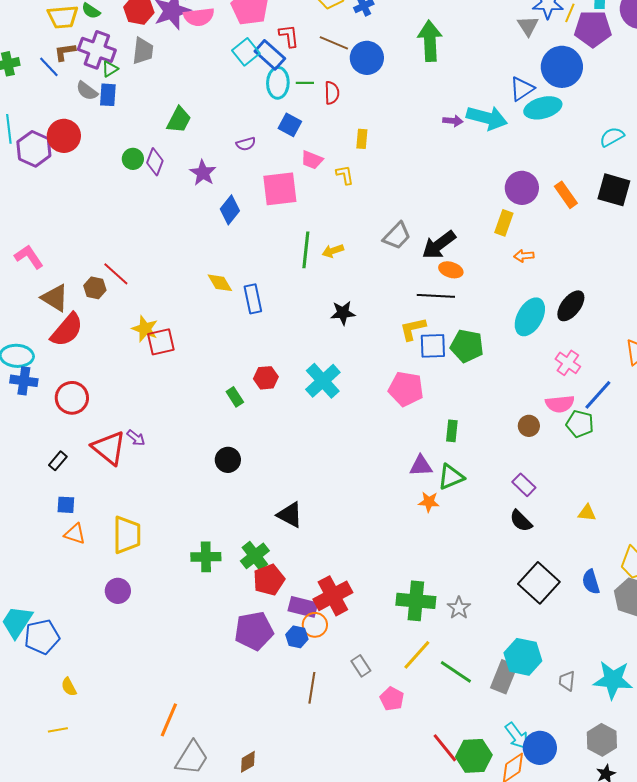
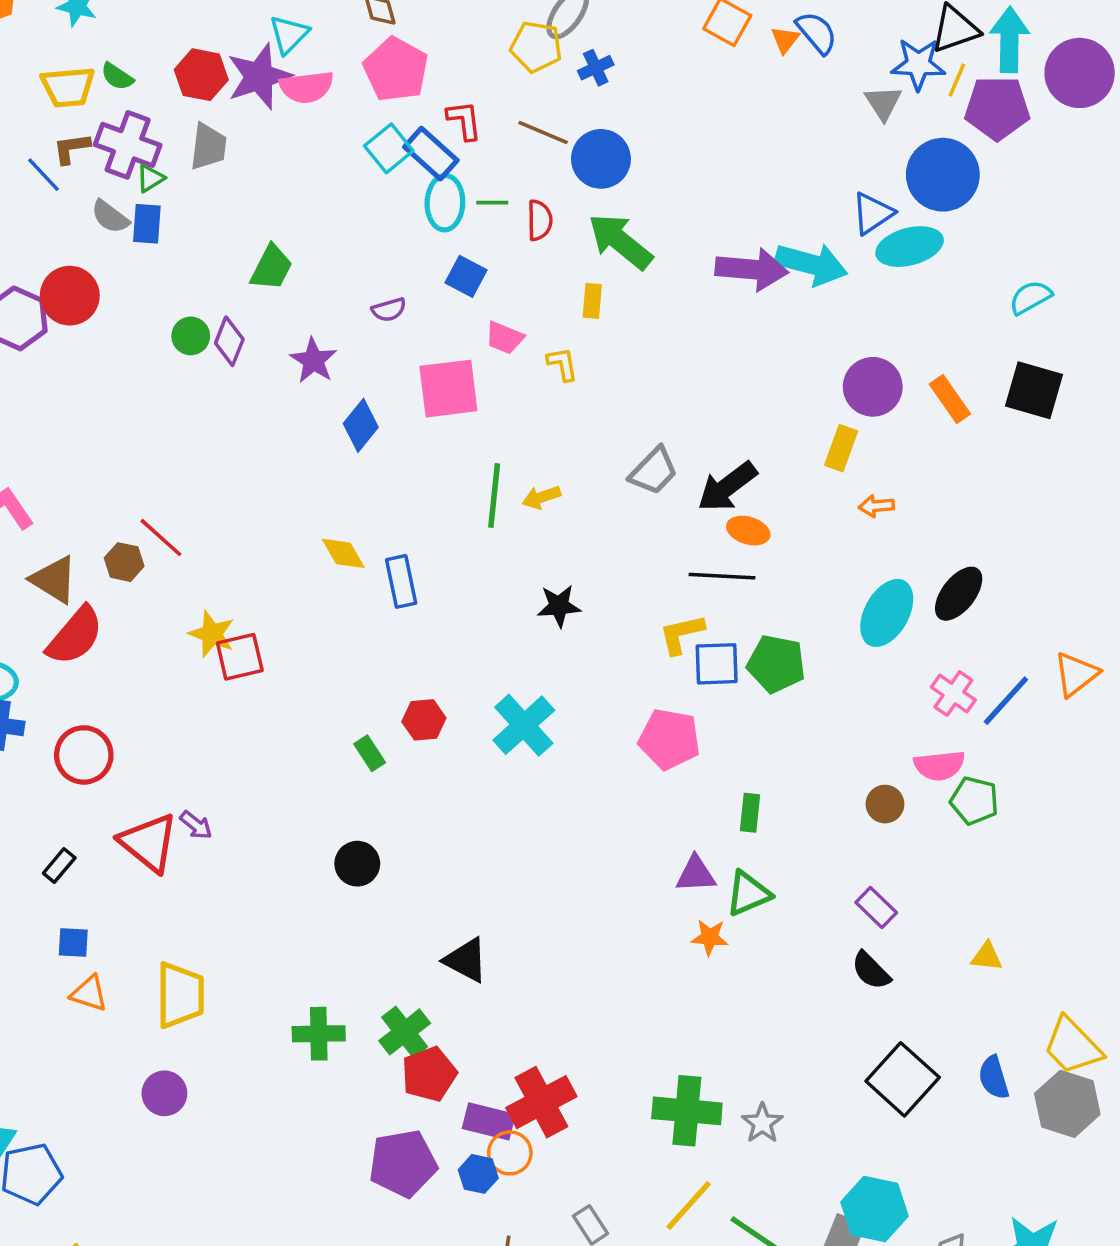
green arrow: (430, 41) -> (620, 241), moved, turned -48
purple arrow: (453, 121) -> (752, 269), size x2.0
blue line: (598, 395) -> (1006, 701), moved

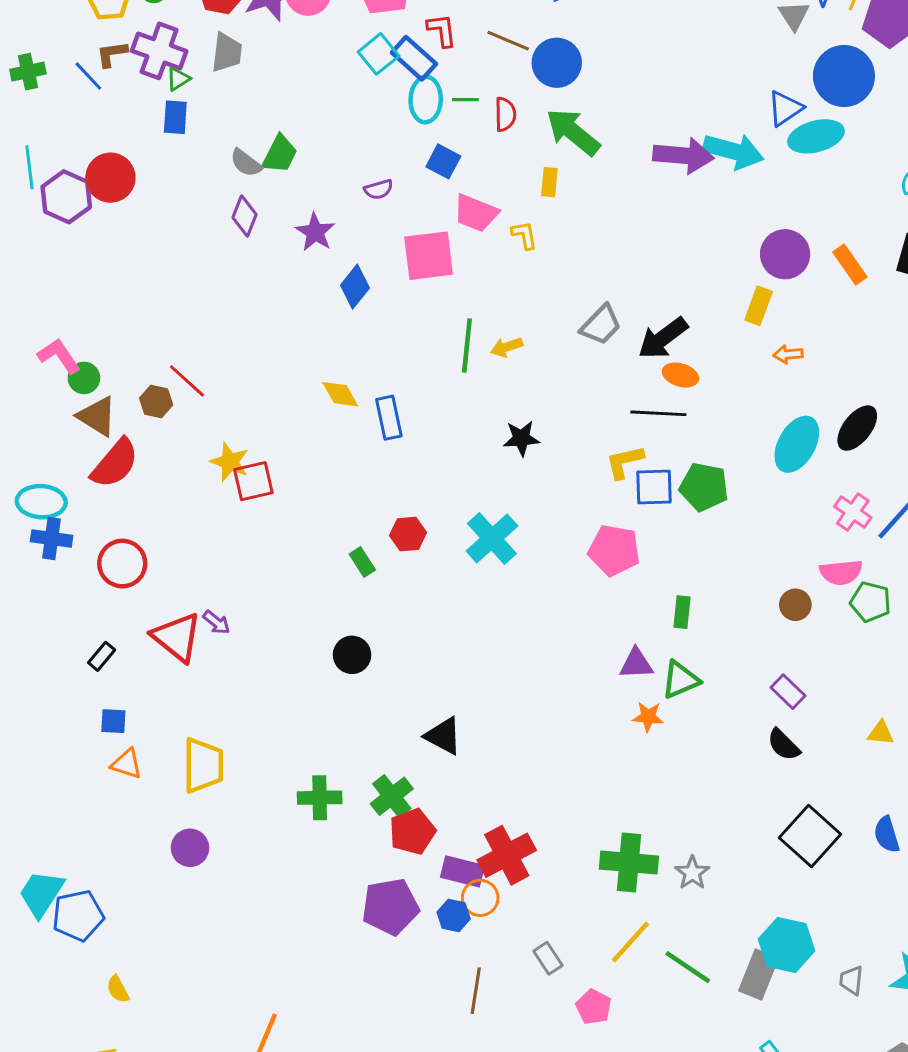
gray semicircle: (110, 217) -> (246, 163), moved
green circle: (191, 336) -> (84, 378), moved
pink trapezoid: (505, 338) -> (476, 213), size x1.4

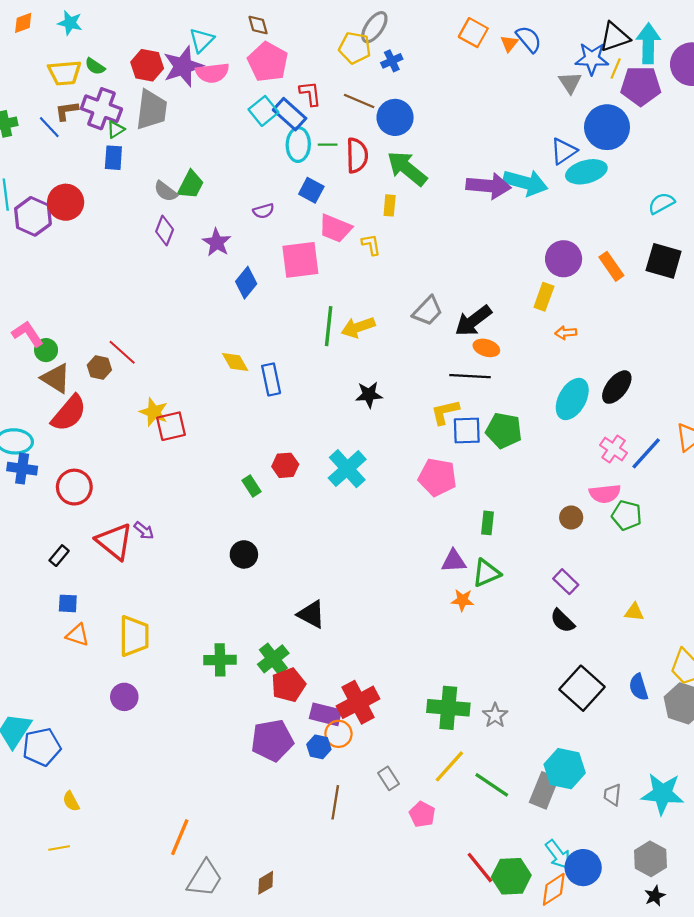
gray trapezoid: (227, 52) -> (151, 110), size x1.4
red semicircle: (505, 114) -> (357, 155), size x1.4
yellow arrow: (507, 347) -> (358, 327), size x1.4

